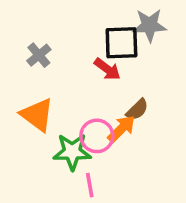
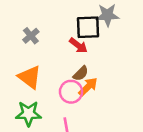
brown semicircle: (137, 110) -> (81, 73), moved
green star: (72, 152) -> (28, 114), moved

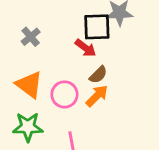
brown semicircle: (81, 73) -> (98, 75), moved
pink circle: (71, 92) -> (64, 94), moved

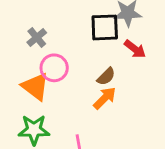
red arrow: (86, 48) -> (135, 49), moved
pink circle: (64, 94) -> (54, 68), moved

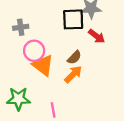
gray cross: (37, 38) -> (21, 27), turned 32
orange triangle: (35, 87) -> (43, 65), moved

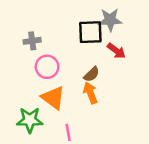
orange triangle: (43, 65) -> (53, 98), moved
orange arrow: (73, 74) -> (90, 93), turned -66

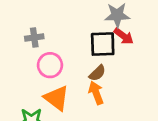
black square: (90, 32) -> (103, 44), moved
red arrow: (116, 51) -> (124, 36), moved

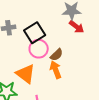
black square: (103, 44) -> (35, 33), moved, turned -30
pink circle: (50, 65) -> (39, 49), moved

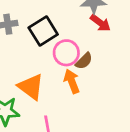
pink circle: (39, 49) -> (66, 53), moved
brown semicircle: (57, 55) -> (84, 61), moved

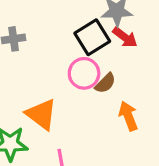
black square: (43, 31) -> (92, 37), moved
orange arrow: (72, 81) -> (128, 116), moved

